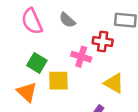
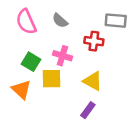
pink cross: (81, 57) -> (62, 56), moved
yellow triangle: (114, 83) -> (93, 81), moved

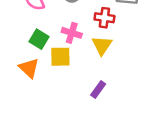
yellow triangle: (93, 81) -> (102, 45), moved, turned 35

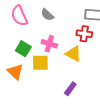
red cross: (104, 18) -> (84, 34), moved
yellow triangle: (102, 45) -> (73, 54), turned -36

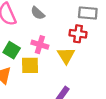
yellow triangle: (73, 54) -> (66, 56), turned 30

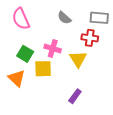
gray semicircle: (38, 13) -> (64, 18), moved

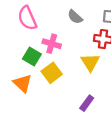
pink cross: (53, 49) -> (52, 44), moved
yellow square: (43, 69) -> (52, 73), turned -36

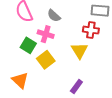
gray semicircle: (75, 17) -> (54, 16), moved
orange triangle: (23, 83) -> (20, 80), moved

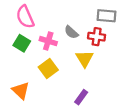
gray semicircle: (54, 16) -> (71, 32), moved
green square: (28, 45) -> (22, 43), moved

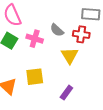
yellow square: (48, 69) -> (35, 77), moved, turned 30

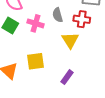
gray semicircle: (57, 30) -> (58, 15), turned 32

